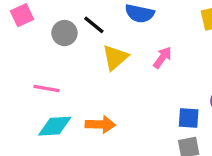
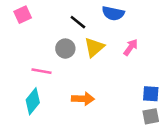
gray circle: (64, 33) -> (65, 49), moved
cyan diamond: (55, 126) -> (33, 101), moved, turned -48

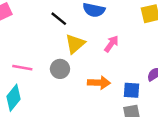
gray circle: (65, 49) -> (60, 69), moved
orange arrow: (83, 99) -> (99, 83), moved

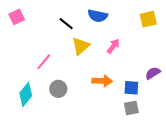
pink line: (22, 68) -> (44, 62), moved, turned -60
gray circle: (60, 69) -> (58, 89), moved

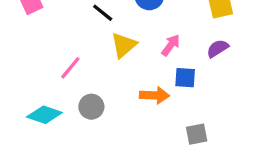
purple semicircle: (153, 73) -> (218, 48), moved
blue square: (131, 88) -> (185, 78), moved
cyan diamond: (26, 94) -> (44, 115), turned 70

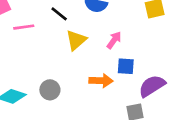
purple semicircle: (218, 48) -> (152, 86), moved, size x1.5
pink line: (70, 68) -> (24, 27), moved, turned 42

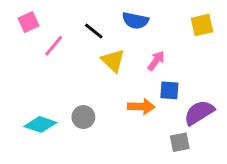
pink line: (24, 27) -> (54, 46), turned -42
yellow triangle: (76, 40) -> (113, 61), turned -35

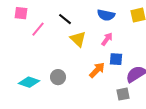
blue semicircle: (135, 21) -> (106, 15), moved
pink square: (28, 22) -> (21, 13), turned 32
orange arrow: (141, 107) -> (97, 70), turned -48

